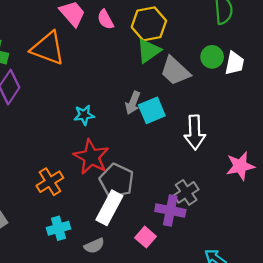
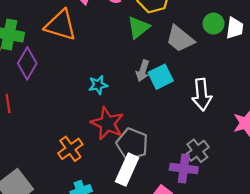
green triangle: (149, 51) -> (138, 27), moved

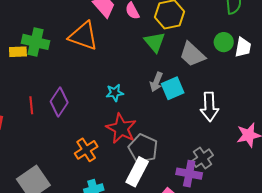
green triangle: (138, 27) -> (155, 42), turned -35
purple diamond: (27, 63) -> (59, 102), moved

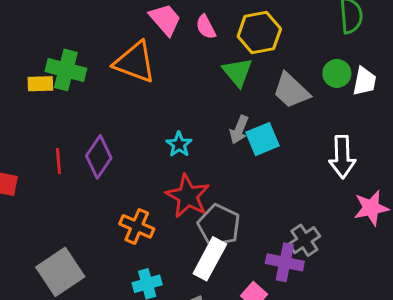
cyan star: (115, 93) -> (179, 144), turned -30
white arrow: (209, 107) -> (342, 157), moved
orange cross: (86, 150) -> (137, 226), turned -35

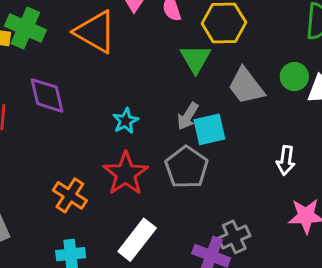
purple diamond: (99, 157) -> (47, 95), moved, turned -57
white arrow: (342, 157) -> (286, 160), size x0.7
gray pentagon: (219, 225) -> (187, 167), moved

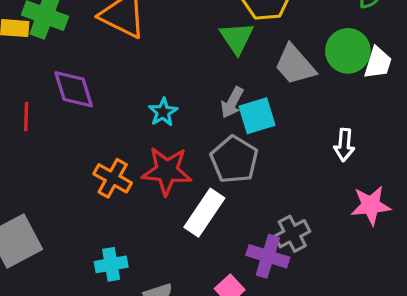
green circle: (294, 77) -> (348, 51), size x1.4
red star: (126, 174) -> (167, 171), turned -30
orange cross: (70, 195) -> (113, 178), moved
white rectangle: (137, 240) -> (204, 213), moved

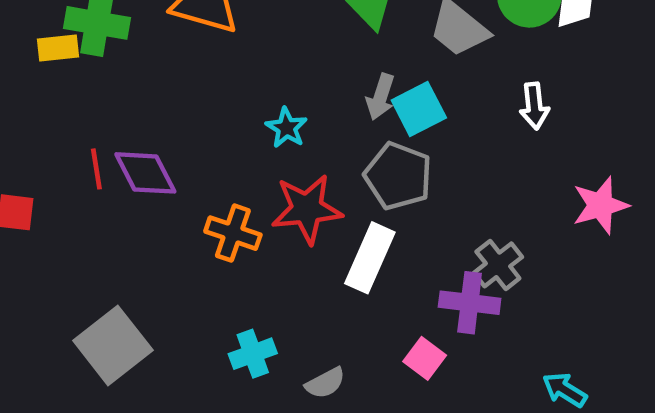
purple diamond: (74, 89) -> (145, 173), moved
white arrow: (344, 145) -> (534, 106), moved

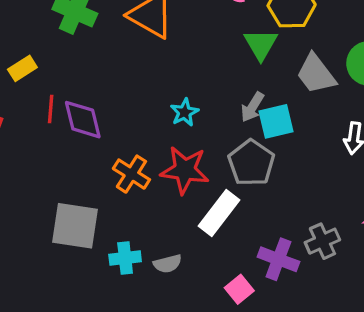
yellow rectangle: (58, 48) -> (22, 68), moved, turned -40
gray cross: (498, 265) -> (322, 241), moved
gray square: (113, 345) -> (75, 226), moved, turned 33
gray semicircle: (325, 383) -> (167, 264), moved

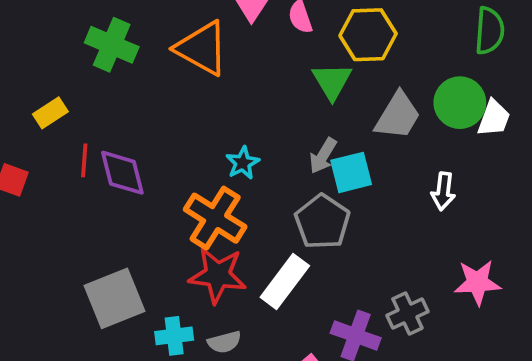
gray trapezoid: (316, 74) -> (398, 116), turned -111
red star: (185, 170) -> (218, 275), moved
orange cross: (131, 174) -> (215, 218), moved, size x1.4
gray square: (75, 226) -> (115, 298), turned -30

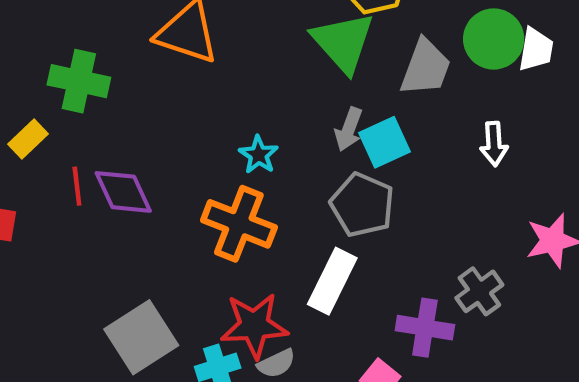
green cross: (112, 45) -> (79, 81), moved
green triangle: (332, 81) -> (343, 42), size x1.4
red star: (218, 275) -> (254, 326), moved

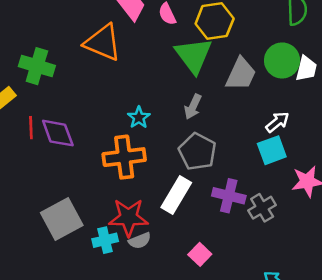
cyan square: (384, 142) -> (272, 150), moved
white arrow: (494, 144) -> (277, 122), turned -130
orange cross: (239, 224) -> (124, 157), turned -33
purple cross: (425, 328) -> (229, 196), moved

